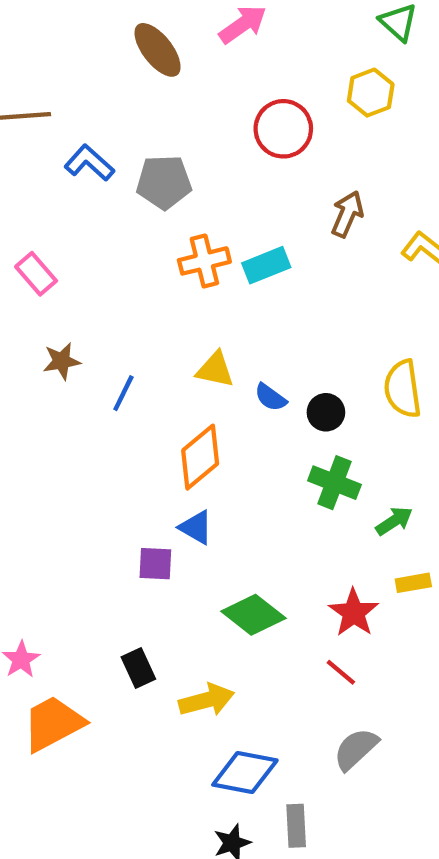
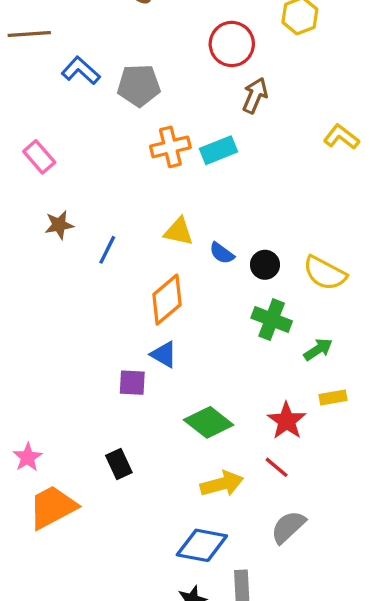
brown arrow: (347, 214) -> (255, 95), moved
yellow semicircle: (403, 389) -> (325, 273), moved, turned -54
yellow arrow: (207, 700) -> (222, 484), moved

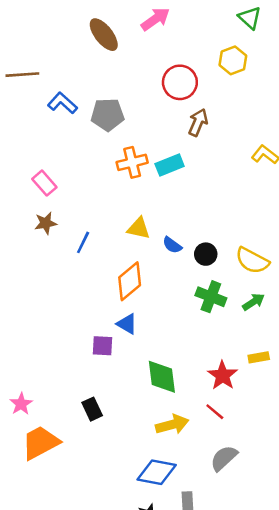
pink rectangle: (39, 157) -> (44, 183), moved
green arrow: (318, 349) -> (254, 302), moved
green diamond: (209, 422) -> (162, 377), turned 45

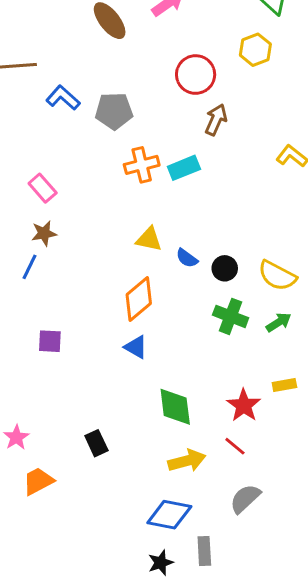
blue line: (83, 242) -> (29, 267), moved
purple square: (102, 346) -> (50, 341), moved
orange trapezoid: (40, 443) -> (38, 481), size x0.7

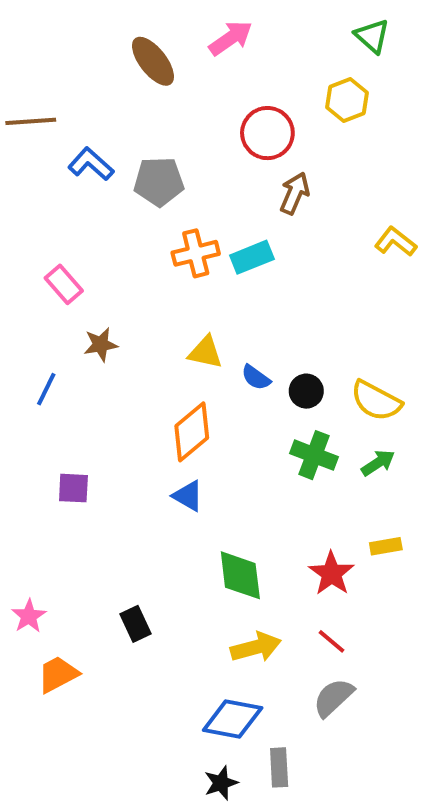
brown star: (44, 233) -> (101, 344), moved
red line: (235, 446) -> (331, 641), moved

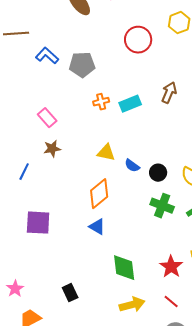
brown arrow: (295, 193) -> (169, 93), moved
orange cross: (196, 253) -> (101, 102), size x0.7
pink rectangle: (64, 284) -> (47, 118), moved
purple square: (73, 488) -> (38, 223), size x1.5

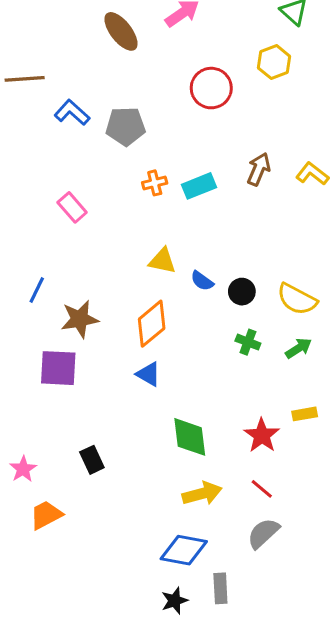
brown star: (52, 149) -> (80, 319), moved, size x1.4
green cross: (162, 206) -> (248, 342), size x0.7
black rectangle: (70, 293) -> (92, 460), moved

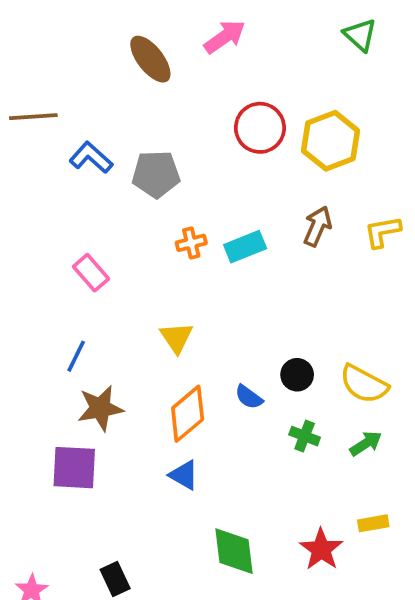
yellow hexagon: (274, 62) -> (331, 141), moved, size x1.4
yellow L-shape: (312, 174) -> (383, 232), turned -48
yellow triangle: (162, 261) -> (176, 338), moved, turned 44
blue semicircle: (202, 281) -> (249, 397), moved
blue line: (37, 290) -> (76, 356), moved

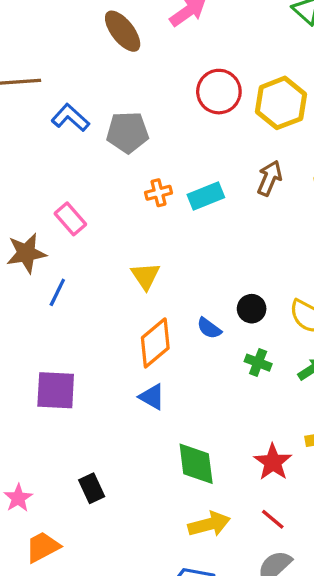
brown star: (100, 408) -> (26, 253), moved

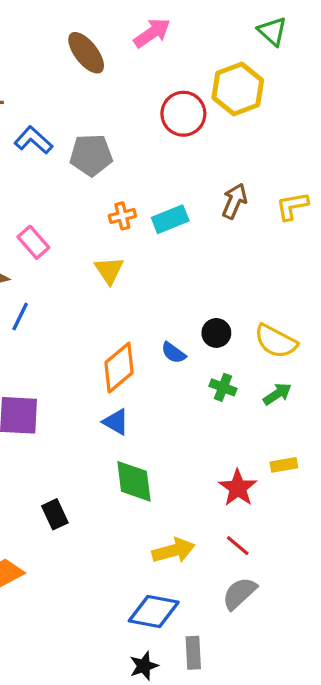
yellow hexagon: (281, 103) -> (238, 89), moved
yellow triangle: (145, 276) -> (109, 270), moved
green diamond: (196, 464) -> (134, 481), moved

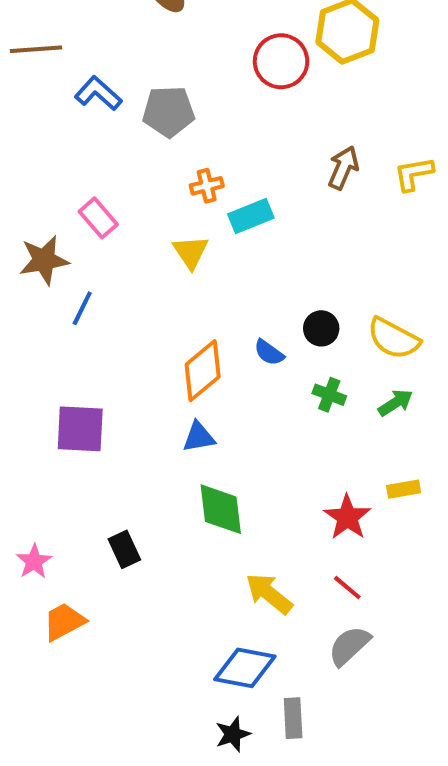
cyan rectangle: (170, 219) -> (251, 216), moved
blue triangle: (116, 422) -> (199, 437), turned -40
yellow arrow: (173, 551) -> (269, 594), turned -126

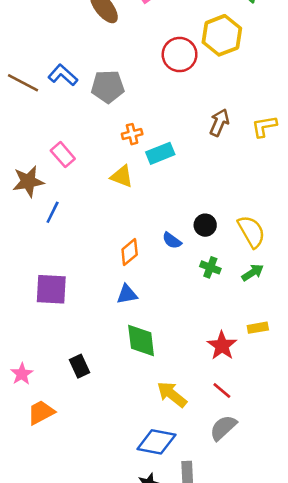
brown line: (36, 49) -> (23, 83), moved, turned 32
yellow triangle: (191, 252) -> (122, 176), turned -35
yellow semicircle: (394, 338) -> (251, 232), turned -148
orange diamond: (203, 371) -> (130, 252), size x0.7

